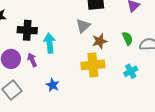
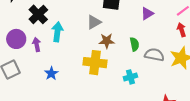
black cross: (27, 30) -> (38, 14), turned 30

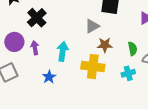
cyan arrow: (57, 32) -> (63, 51), moved
cyan cross: (130, 77) -> (128, 73), moved

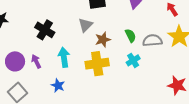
black cross: (37, 18) -> (45, 30), moved

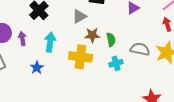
green semicircle: (130, 36) -> (111, 40), moved

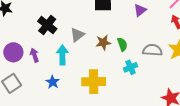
gray triangle: (79, 16) -> (77, 35), moved
yellow cross: (80, 57) -> (94, 82), moved

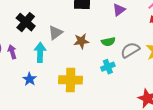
green semicircle: (122, 44) -> (108, 42), moved, turned 96
gray semicircle: (152, 50) -> (130, 50), turned -36

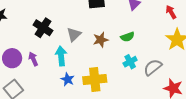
gray semicircle: (130, 50) -> (153, 67), moved
blue star: (30, 79) -> (68, 79), moved

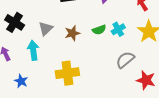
cyan cross: (130, 62) -> (118, 29), moved
blue star: (68, 79) -> (21, 81), moved

